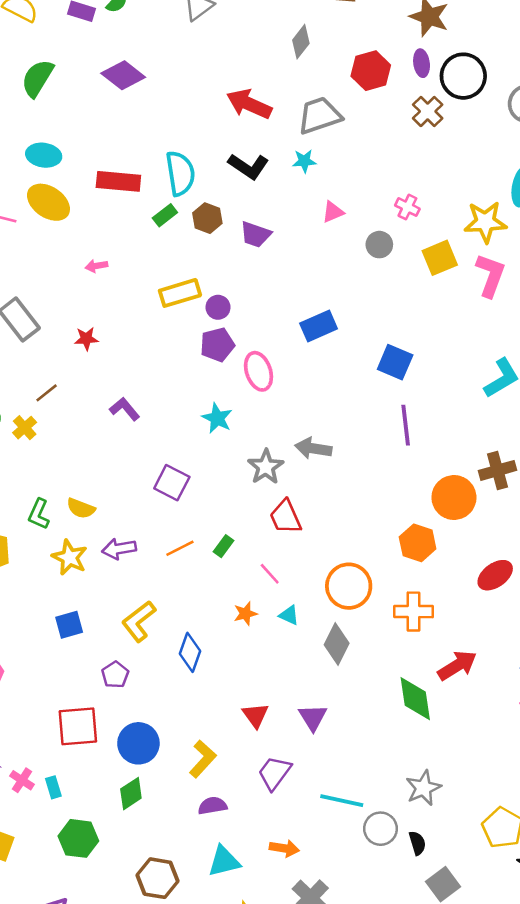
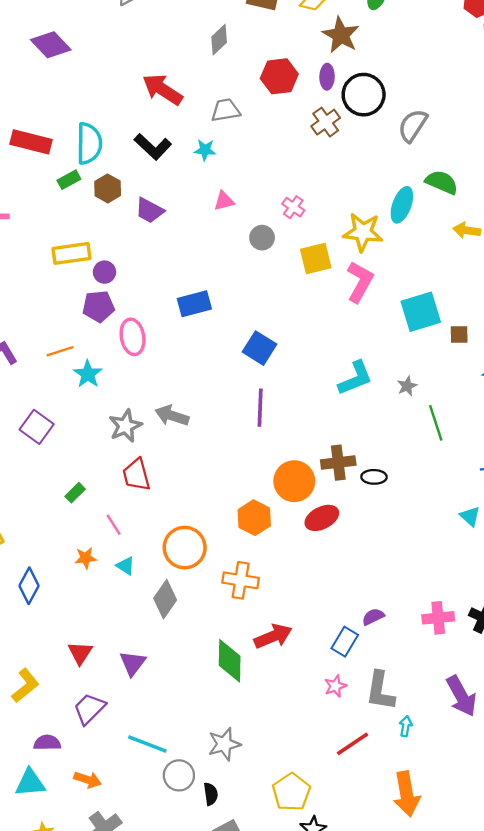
gray trapezoid: (319, 115) -> (226, 110), size x0.7
orange line: (180, 548) -> (60, 351), moved
red ellipse: (495, 575) -> (322, 518), moved
purple semicircle: (212, 806) -> (47, 743), moved

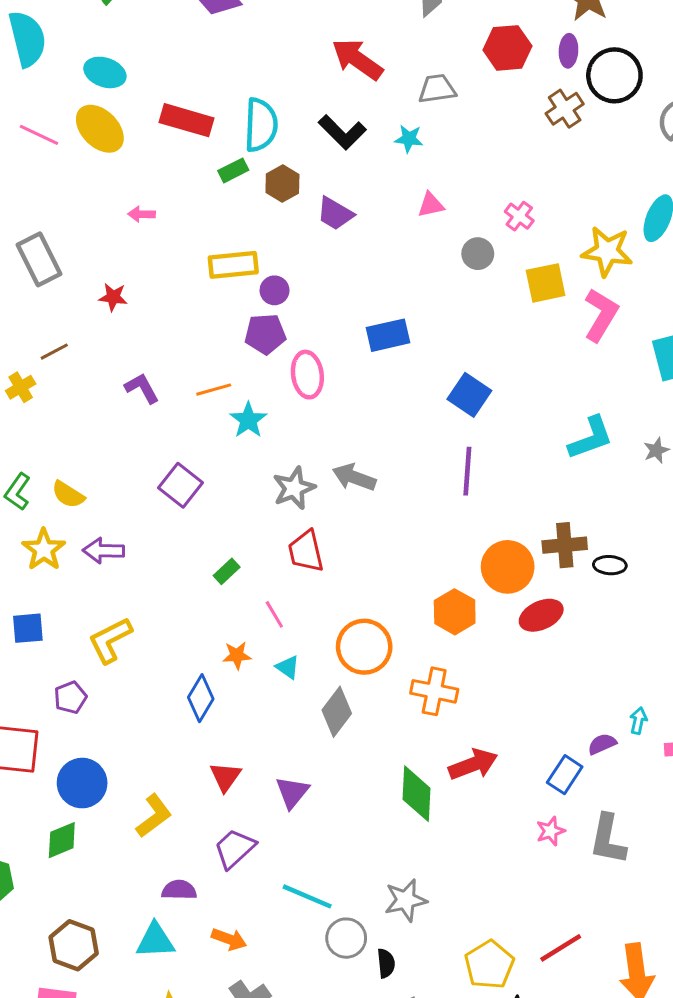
blue diamond: (29, 586) -> (201, 698), moved
cyan arrow: (406, 726) -> (638, 721), moved
red line: (352, 744) -> (561, 948), moved

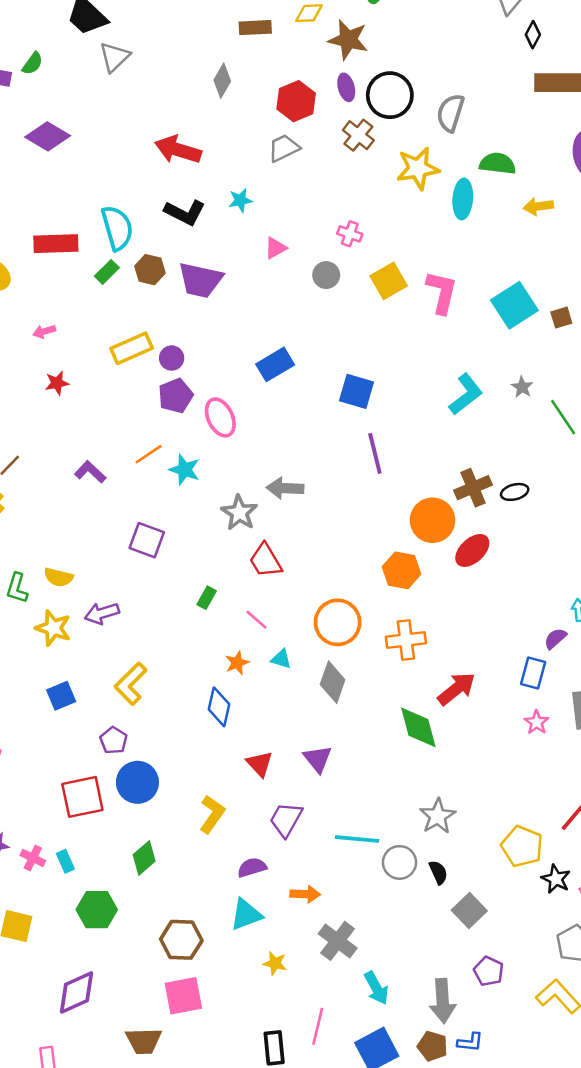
gray trapezoid: (437, 89) -> (284, 148), moved
purple trapezoid: (335, 214) -> (200, 280), size x1.4
yellow star: (607, 251) -> (418, 168), moved
red star: (113, 297) -> (57, 383), moved
blue circle: (82, 783) -> (137, 782), moved

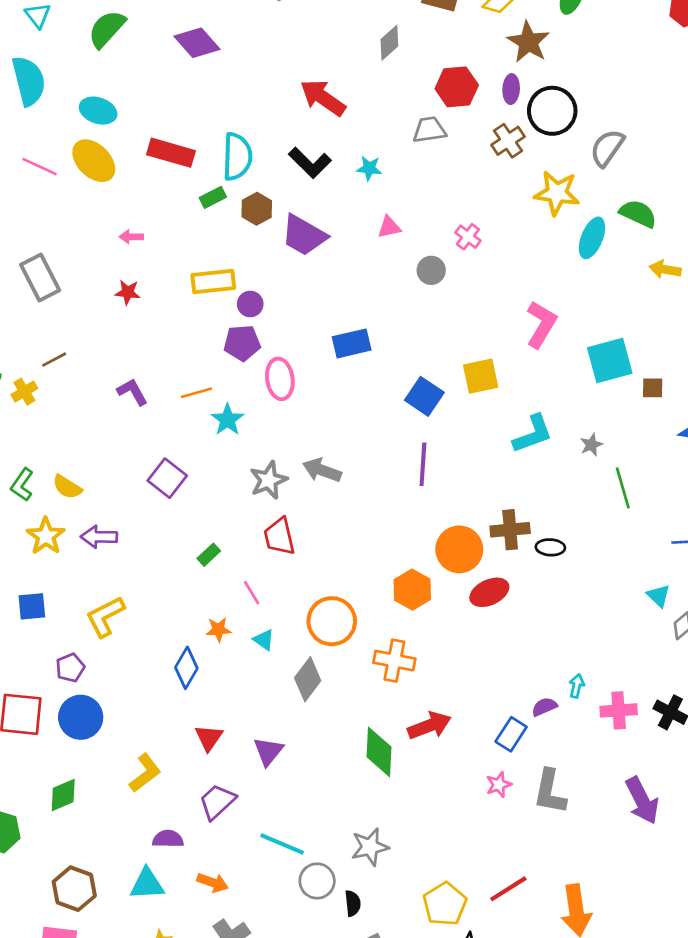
yellow square: (389, 281) -> (481, 376), moved

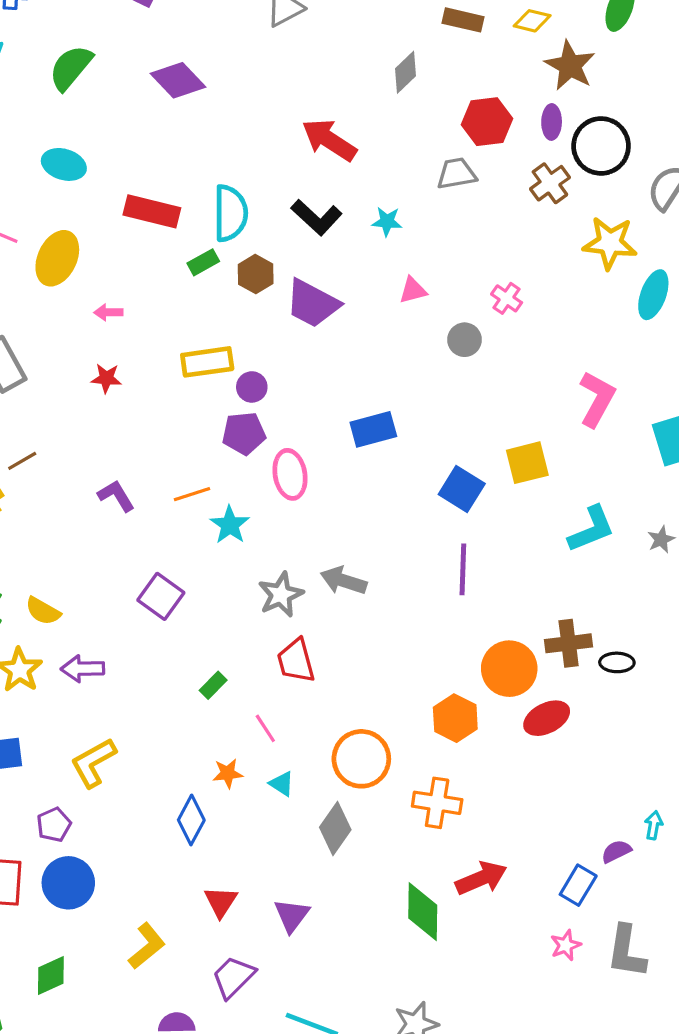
yellow ellipse: (94, 161) -> (57, 258), moved, turned 72

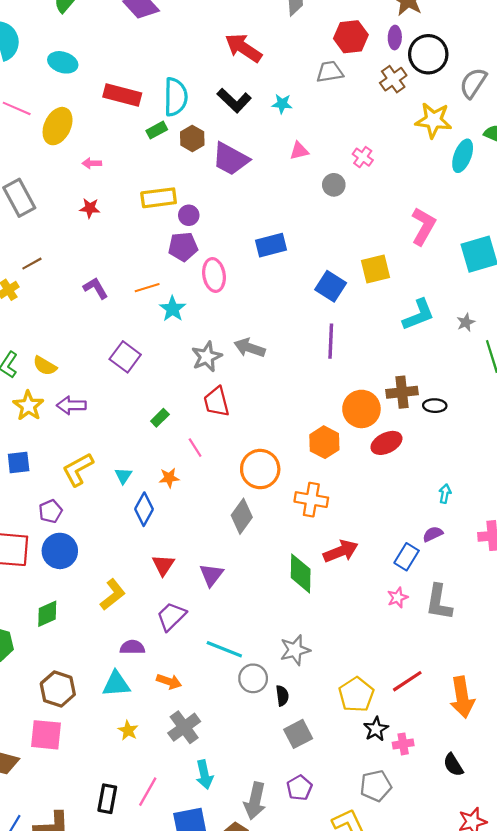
cyan triangle: (282, 784) -> (123, 476), moved, turned 30
cyan arrow: (654, 825) -> (445, 494), moved

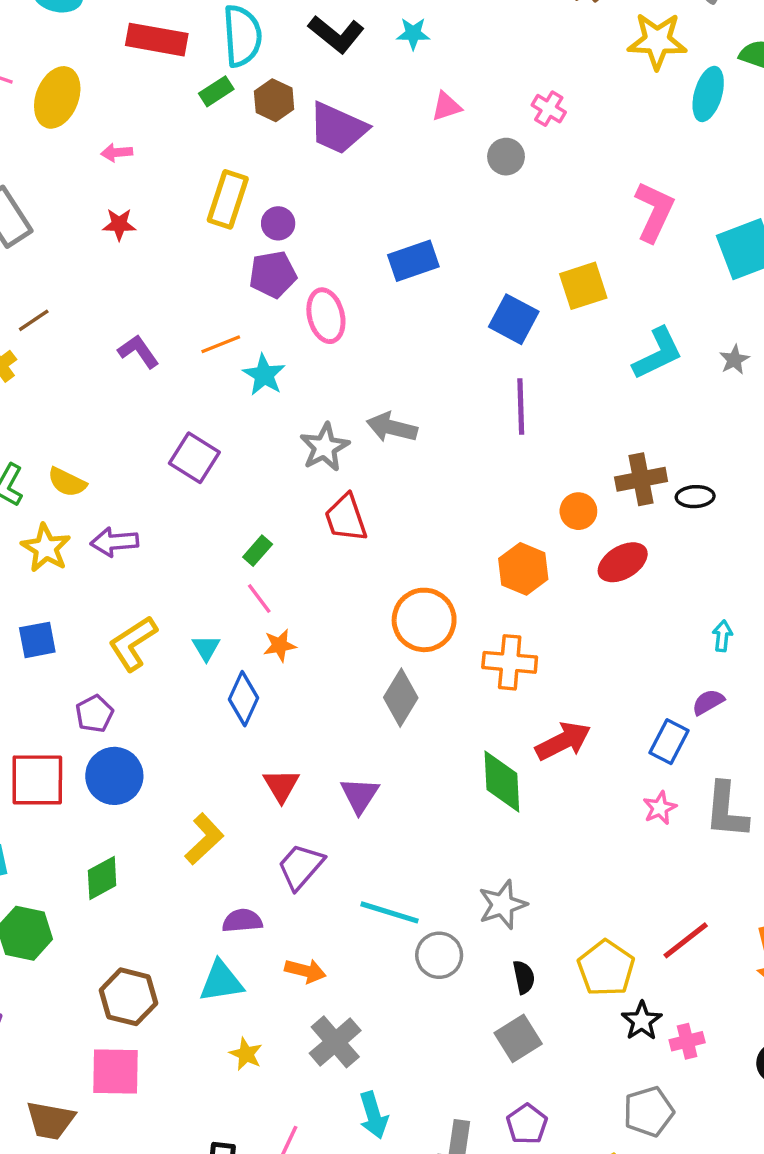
yellow rectangle: (159, 198) -> (228, 199), turned -60
orange circle: (361, 409) -> (578, 511), size x0.6
pink line: (195, 448) -> (259, 598), moved
black semicircle: (282, 696) -> (524, 977), moved

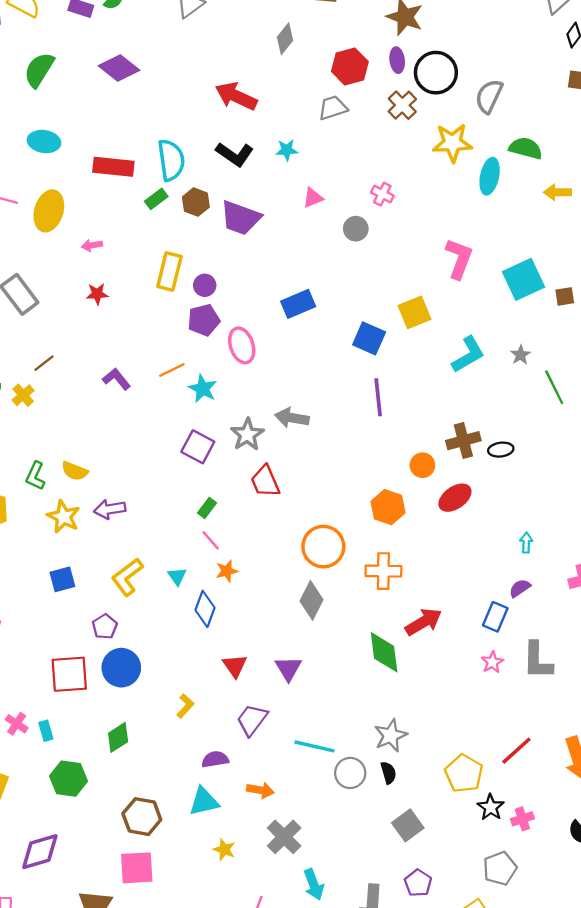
purple square: (194, 458) -> (198, 447), moved
yellow L-shape: (204, 839) -> (185, 706), size x0.7
black semicircle: (524, 977) -> (388, 773), moved

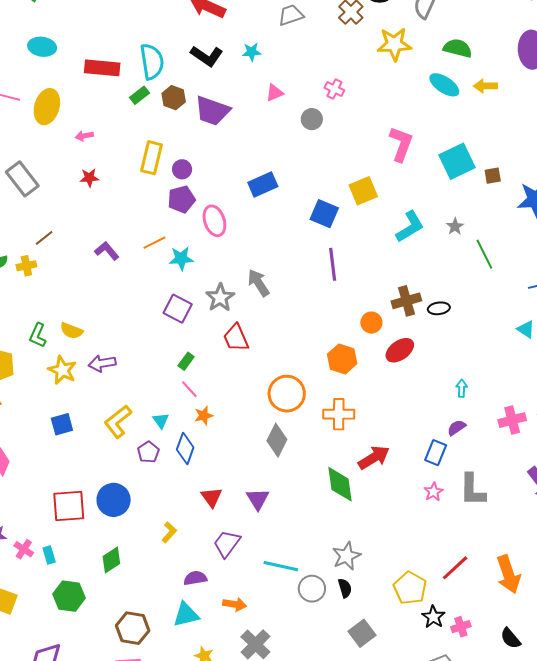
cyan ellipse: (490, 176) -> (444, 85), moved, turned -68
cyan star: (203, 389) -> (181, 258), turned -30
yellow cross: (23, 395) -> (26, 266), turned 30
gray arrow: (292, 418) -> (258, 283), turned 48
purple pentagon: (105, 627) -> (148, 452), moved

